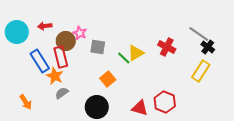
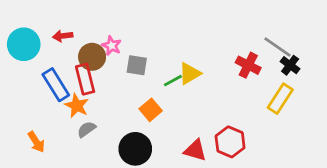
red cross: (167, 47) -> (248, 65), moved
green line: (124, 58) -> (173, 81), turned -72

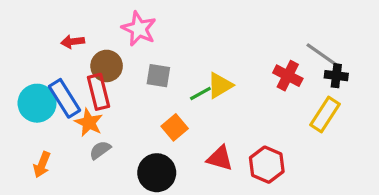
cyan circle: (24, 44) -> (37, 103), moved
pink star: (112, 46) -> (139, 29), moved, size x1.5
black cross: (290, 65) -> (336, 76), turned -30
orange arrow: (36, 142) -> (42, 165), turned 55
red triangle: (195, 150) -> (220, 158), moved

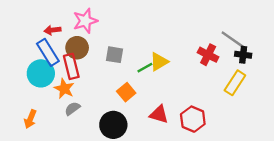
pink star: (139, 29) -> (85, 21), moved, turned 30
blue rectangle: (65, 98) -> (48, 52), moved
cyan circle: (37, 103) -> (41, 73), moved

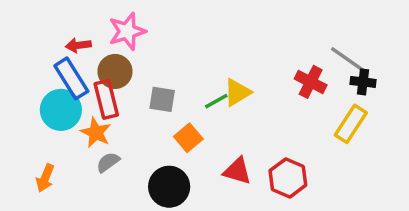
gray square: (114, 55) -> (162, 99), moved

